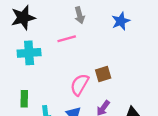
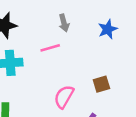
brown square: (103, 74) -> (101, 84), moved

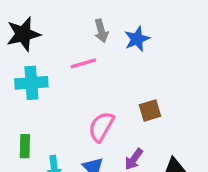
blue star: (108, 29) -> (137, 39), moved

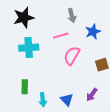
blue star: (137, 39) -> (93, 32), moved
pink semicircle: (101, 127) -> (72, 56), moved

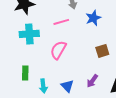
pink semicircle: (72, 56) -> (58, 50), moved

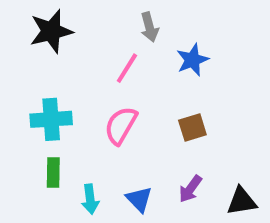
pink line: (61, 22) -> (127, 68), turned -42
cyan cross: (29, 34) -> (51, 119), moved
brown square: (102, 51) -> (192, 127), moved

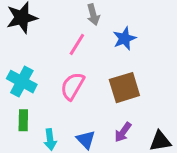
cyan cross: (51, 119) -> (22, 82), turned 32
brown square: (192, 127) -> (124, 88), size x1.5

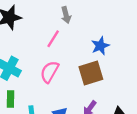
blue star: (124, 38) -> (100, 46), moved

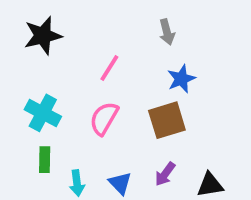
gray arrow: (66, 15) -> (167, 32), moved

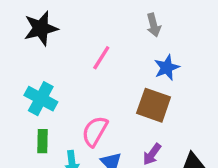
pink semicircle: (104, 118) -> (95, 131), moved
brown square: (167, 120) -> (154, 105), turned 36

